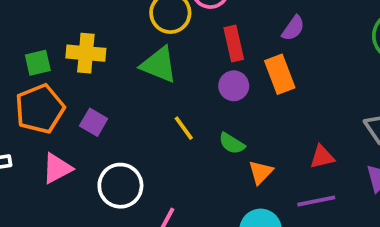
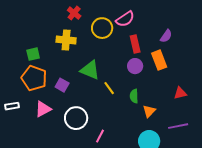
yellow cross: (86, 53) -> (66, 40), moved
green triangle: (159, 65) -> (90, 70), moved
orange pentagon: (40, 109) -> (34, 78), turned -30
green semicircle: (232, 143) -> (134, 96), turned 56
red triangle: (322, 157) -> (180, 93), moved

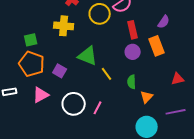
pink line: (100, 136) -> (98, 108), moved

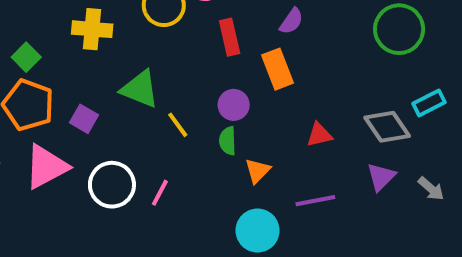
green square: (31, 40) -> (26, 57), turned -32
purple circle: (133, 52) -> (234, 105), moved
pink triangle: (41, 95) -> (46, 167), size x1.4

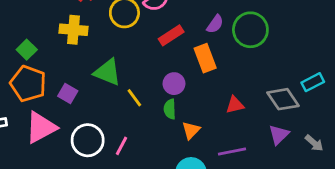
green circle: (399, 29) -> (250, 30), moved
red rectangle: (230, 37) -> (171, 35), turned 70

